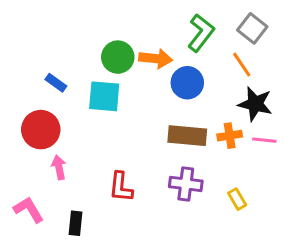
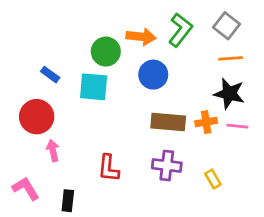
orange arrow: (156, 59) -> (141, 37), moved
orange line: (242, 65) -> (231, 58), moved, turned -60
blue circle: (187, 83) -> (153, 75), moved

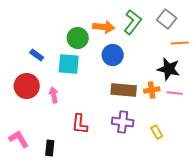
orange line: (231, 58) -> (180, 43), moved
pink arrow: (53, 151) -> (54, 95), moved

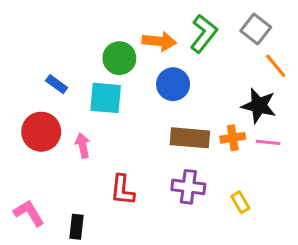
orange line: (180, 43) -> (276, 66), turned 54

